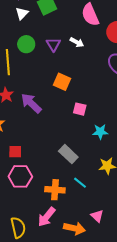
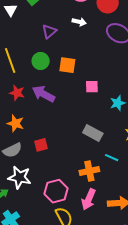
white arrow: (77, 42) -> (79, 22), moved
green circle: (26, 44) -> (41, 61), moved
purple triangle: (53, 44) -> (49, 31), turned 35
pink hexagon: (20, 176) -> (56, 191), moved

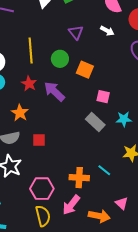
purple triangle: (49, 31) -> (76, 32), turned -42
gray rectangle: (93, 133) -> (95, 122), moved

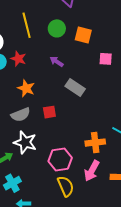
red star: (29, 84) -> (18, 59), moved
purple arrow: (54, 91) -> (57, 62), size x0.6
gray rectangle: (95, 122) -> (75, 88), moved

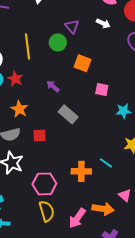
green circle: (57, 28) -> (58, 42), moved
pink arrow: (92, 171) -> (77, 218), moved

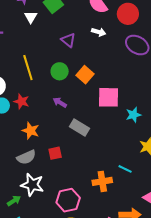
green circle: (58, 42) -> (60, 71), moved
orange square: (83, 63) -> (85, 75), turned 30
pink square: (102, 89) -> (109, 97), size x1.6

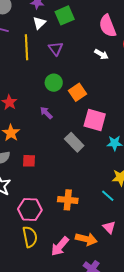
purple triangle: (68, 40) -> (56, 49), moved
yellow line: (28, 68) -> (27, 47), moved
gray rectangle: (80, 128) -> (74, 142), moved
cyan line: (125, 169) -> (108, 196), moved

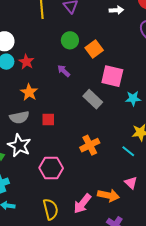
white arrow: (101, 54) -> (116, 10), turned -32
orange cross: (68, 200) -> (90, 145), moved, turned -30
yellow semicircle: (30, 237) -> (51, 209), moved

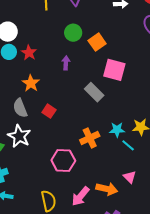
purple arrow: (64, 71) -> (66, 63), turned 48
cyan star: (133, 98) -> (117, 130), moved
gray semicircle: (19, 117) -> (20, 108), turned 78
red square: (48, 119) -> (49, 111), turned 32
pink hexagon: (51, 168) -> (63, 161), moved

